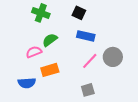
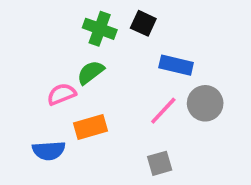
green cross: (41, 13) -> (100, 29), moved
blue rectangle: (86, 36) -> (176, 65), moved

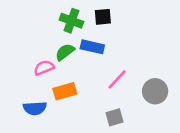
black square: (143, 23) -> (103, 17), turned -30
blue rectangle: (176, 65) -> (92, 47), moved
gray circle: (205, 103) -> (155, 91), moved

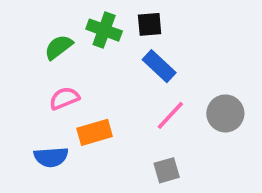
blue rectangle: (92, 47) -> (159, 66), moved, turned 30
green semicircle: (65, 52) -> (59, 47), moved
gray circle: (155, 91) -> (225, 113), moved

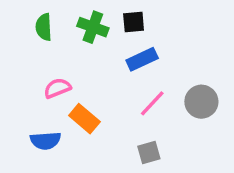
green semicircle: (59, 47) -> (44, 27), moved, turned -56
blue rectangle: (159, 66) -> (142, 59), turned -68
orange rectangle: (95, 132) -> (84, 119), turned 56

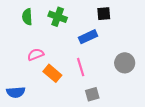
black square: (134, 22) -> (104, 14), moved
pink line: (152, 103) -> (81, 67), moved, turned -60
blue semicircle: (45, 141) -> (16, 92), moved

